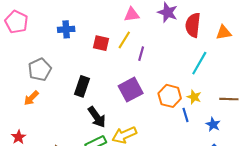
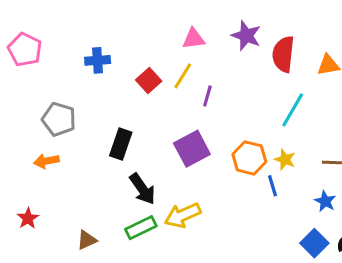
red square: (101, 43) -> (149, 81), turned 35
gray pentagon: (40, 69) -> (59, 119), turned -30
orange arrow: (31, 98) -> (46, 161), turned 35
blue star: (213, 124) -> (325, 201), moved

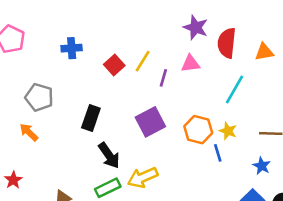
pink triangle: (194, 39) -> (191, 64), moved
orange arrow: (46, 161) -> (29, 132), turned 54

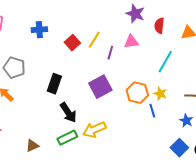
red semicircle: (227, 43) -> (159, 26), size x0.7

